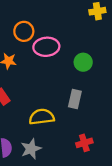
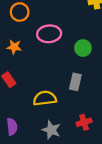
orange circle: (24, 31) -> (20, 12), moved
gray star: (31, 149) -> (51, 130), moved, turned -30

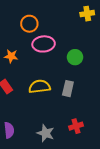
orange circle: (20, 12) -> (29, 24), moved
yellow semicircle: (45, 98) -> (40, 87), moved

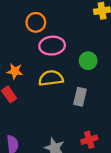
orange star: (11, 56) -> (15, 71), moved
yellow semicircle: (40, 87) -> (51, 78), moved

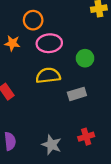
orange star: (15, 71) -> (12, 43), moved
gray rectangle: (80, 97) -> (77, 94), turned 60

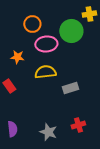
orange star: (12, 43) -> (17, 57), moved
green circle: (85, 58) -> (71, 31), moved, size x1.5

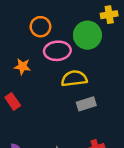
yellow semicircle: (45, 72) -> (74, 79), moved

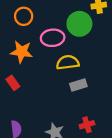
orange circle: (40, 27) -> (24, 16), moved
orange star: (22, 66) -> (21, 52), size x1.5

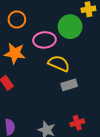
yellow semicircle: (68, 62) -> (59, 63), turned 30

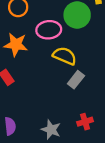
gray rectangle: (69, 85) -> (76, 80), turned -35

